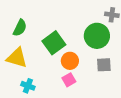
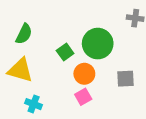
green circle: (97, 36) -> (98, 44), moved
green square: (54, 43) -> (65, 52), size x0.6

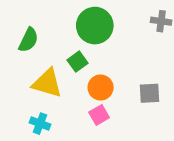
green circle: (98, 44) -> (95, 26), moved
yellow triangle: (20, 70) -> (47, 83), moved

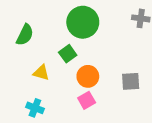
yellow triangle: (47, 83) -> (41, 73), size x0.6

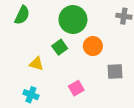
green semicircle: (25, 35) -> (22, 15), moved
orange circle: (88, 76) -> (93, 46), moved

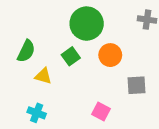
green semicircle: (22, 15) -> (26, 51), moved
pink square: (76, 88) -> (101, 112), moved, turned -32

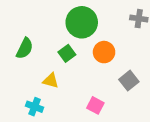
yellow triangle: (43, 76) -> (51, 81), moved
gray square: (137, 85) -> (129, 81), turned -36

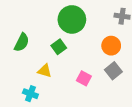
orange circle: (104, 52) -> (111, 46), moved
pink square: (95, 105) -> (84, 78), moved

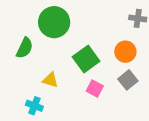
green circle: (72, 19) -> (54, 22), moved
green square: (59, 47) -> (86, 59), moved, size x1.5

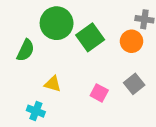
orange circle: (125, 52) -> (132, 41), moved
green square: (86, 59) -> (90, 37), moved

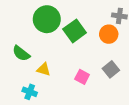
green semicircle: (26, 50) -> (21, 53), moved, turned 102

